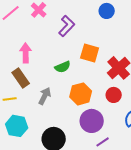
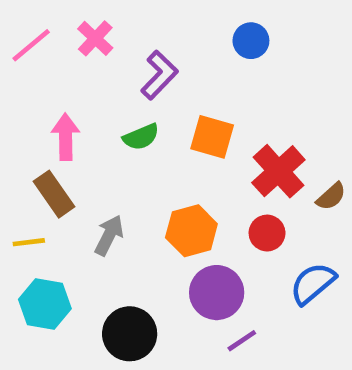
green semicircle: (63, 67) -> (141, 137), moved

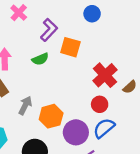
orange square: (212, 137) -> (70, 47), moved
orange hexagon: (191, 231) -> (51, 116), moved
blue semicircle: (313, 283) -> (104, 128), moved

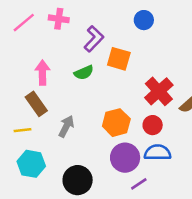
pink cross: (19, 13) -> (59, 19), turned -35
orange hexagon: (51, 116) -> (116, 123), moved
blue semicircle: (104, 128) -> (158, 153), turned 40

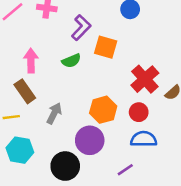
purple circle: (125, 158) -> (90, 140), moved

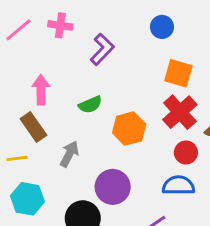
orange square: (106, 47) -> (178, 73), moved
green semicircle: (71, 61) -> (90, 105), moved
orange hexagon: (103, 110) -> (129, 129), moved
red circle: (139, 112) -> (186, 153), moved

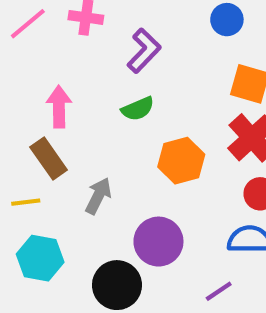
green semicircle: (90, 105) -> (138, 109), moved

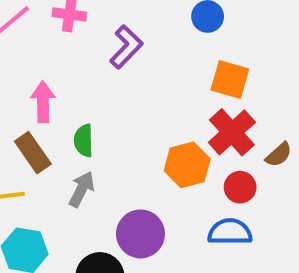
green semicircle: (138, 109) -> (84, 140), moved, turned 112
orange hexagon: (181, 161) -> (187, 165), moved

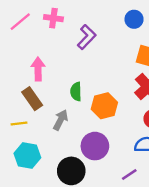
green semicircle: (84, 140) -> (76, 92), moved
orange hexagon: (187, 165) -> (104, 106), moved

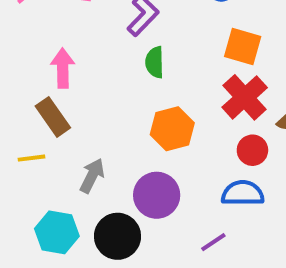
green semicircle: (76, 92) -> (155, 62), moved
gray arrow: (61, 120) -> (92, 176), moved
cyan hexagon: (27, 156) -> (57, 232), moved

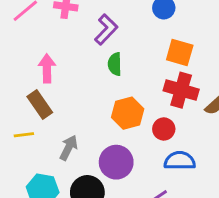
red cross: (245, 97) -> (181, 90), turned -32
red circle: (252, 150) -> (164, 129), moved

